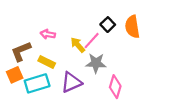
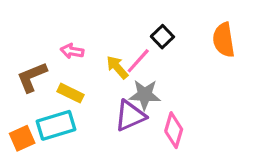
orange semicircle: (132, 27) -> (224, 40), moved
orange square: (15, 75) -> (22, 138), moved
purple triangle: (71, 82) -> (130, 116), moved

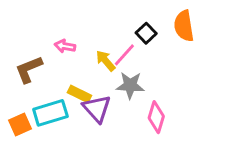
orange semicircle: (224, 40) -> (184, 26), moved
yellow rectangle: (70, 93) -> (79, 94), moved
purple triangle: (130, 116) -> (97, 109), moved, turned -48

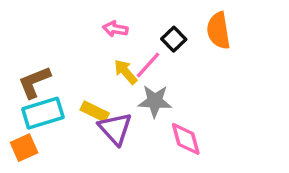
pink arrow: (65, 46) -> (115, 29), moved
cyan rectangle: (50, 113) -> (43, 113), moved
pink diamond: (156, 117) -> (186, 139), turned -32

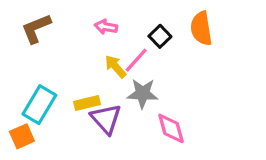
brown L-shape: (34, 82) -> (36, 28), moved
yellow rectangle: (95, 111) -> (87, 103), turned -40
cyan rectangle: (43, 113) -> (39, 105), turned -42

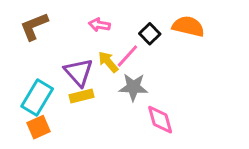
orange semicircle: (201, 28) -> (188, 26), turned 112
purple triangle: (106, 119) -> (79, 72), moved
orange square: (22, 136) -> (39, 127), moved

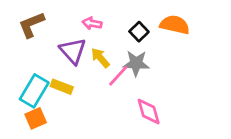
pink line: (127, 56) -> (118, 76), moved
purple triangle: (79, 72) -> (73, 51), moved
gray star: (133, 87) -> (136, 63), moved
yellow rectangle: (82, 96) -> (62, 87), moved, turned 35

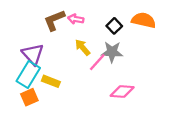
brown L-shape: (31, 25) -> (54, 20), moved
purple triangle: (73, 51) -> (33, 54), moved
yellow rectangle: (62, 87) -> (51, 81), moved
pink diamond: (149, 112) -> (122, 92), turned -70

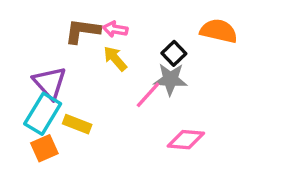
brown L-shape: (54, 20) -> (82, 31), turned 30
black square: (114, 26) -> (174, 53), moved
yellow arrow: (83, 47) -> (115, 59), moved

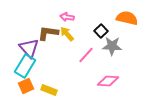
brown L-shape: (82, 31) -> (48, 33), moved
gray star: (170, 79) -> (112, 46), moved
yellow rectangle: (77, 124) -> (49, 90), moved

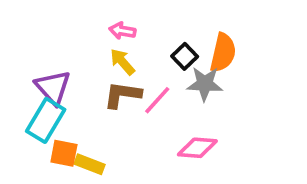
orange semicircle: (127, 18) -> (223, 53), moved, turned 90
brown L-shape: (48, 33) -> (122, 95), moved
orange square: (26, 86) -> (64, 153), moved, turned 35

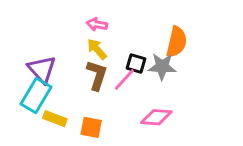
black square: (185, 56) -> (136, 64), moved, turned -30
brown L-shape: (122, 95) -> (97, 75), turned 100
orange square: (64, 153) -> (91, 127), moved
yellow rectangle: (90, 164) -> (55, 119), moved

